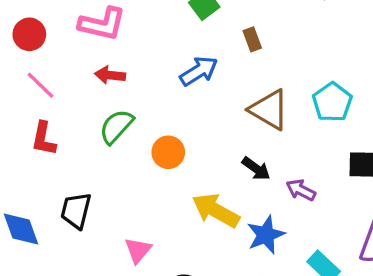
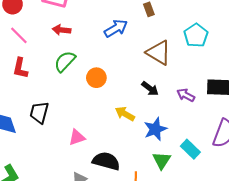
cyan pentagon: (332, 102) -> (196, 35), moved
purple arrow: (301, 190) -> (186, 95), moved
yellow arrow: (216, 210) -> (125, 114), size x0.7
pink triangle: (138, 250) -> (77, 137), turned 30

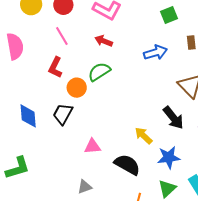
orange circle: (96, 78) -> (77, 88), moved
black arrow: (150, 89) -> (173, 118), size x1.4
black semicircle: (106, 161) -> (127, 165), moved

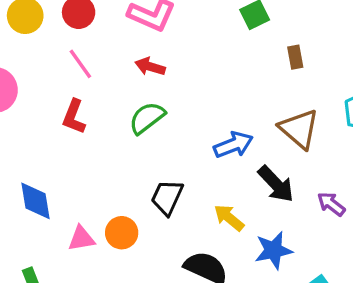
blue arrow: (156, 52) -> (233, 145), moved
orange circle: (77, 88) -> (122, 233), moved
black trapezoid: (63, 114) -> (167, 197), moved
pink triangle: (92, 146) -> (81, 239), moved

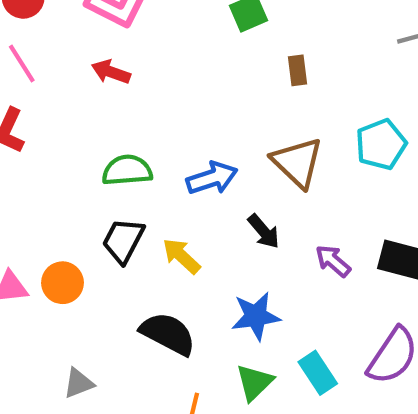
green semicircle: (147, 118) -> (127, 170), moved, turned 30
black arrow: (276, 184) -> (264, 231), size x0.7
yellow arrow: (229, 218) -> (181, 256), moved

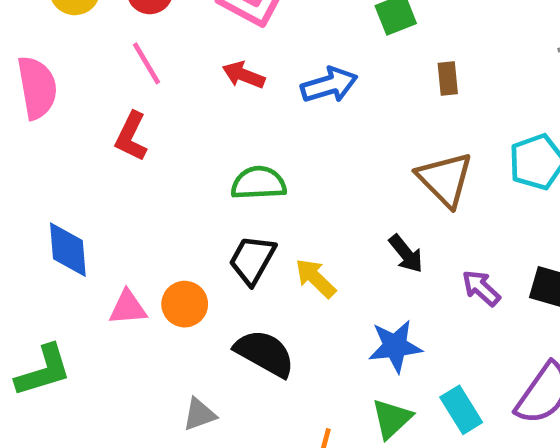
blue arrow: (212, 178) -> (329, 85), moved
black semicircle: (168, 334) -> (265, 353), moved

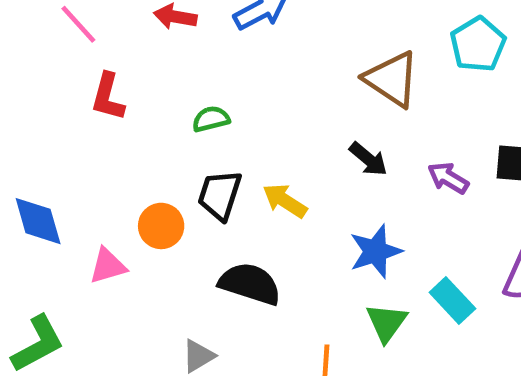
red L-shape: (131, 136) -> (108, 97), moved
green semicircle: (259, 183) -> (211, 119), size x0.7
orange circle: (185, 304) -> (161, 226), moved

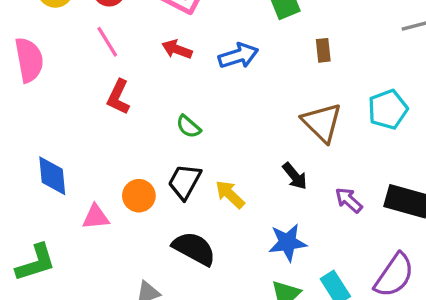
green semicircle: (211, 119) -> (188, 127), turned -136

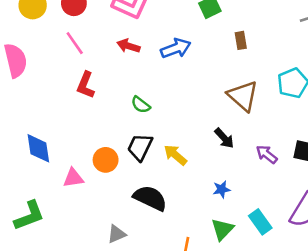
blue star: (288, 242) -> (222, 189), size x0.6

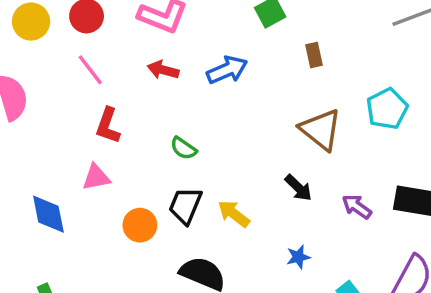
pink triangle: (73, 178) -> (96, 177), moved

